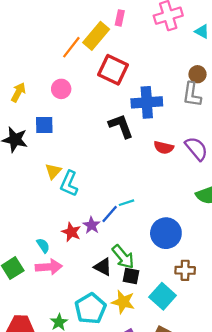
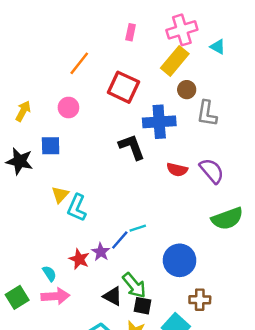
yellow rectangle: (96, 36) -> (175, 61), moved
brown circle: (198, 74) -> (187, 90), moved

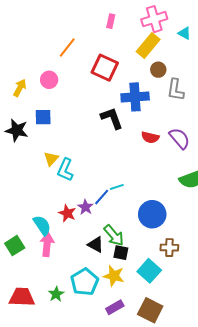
pink circle: (68, 108) -> (49, 80), moved
cyan semicircle: (49, 273) -> (42, 225), size x1.5
pink arrow: (55, 296) -> (47, 245), turned -80

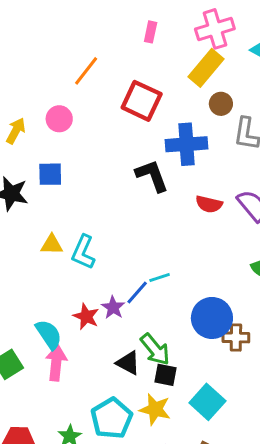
yellow triangle: (51, 159) -> (52, 245), moved, turned 49
brown cross: (169, 248) -> (236, 337), moved

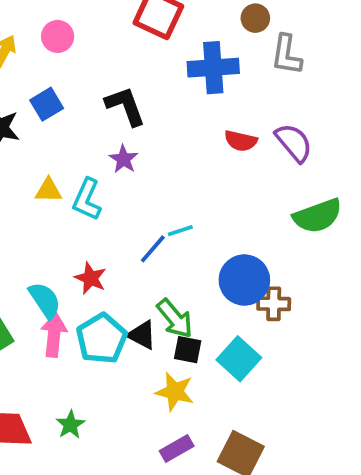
blue square: (50, 174) -> (47, 104), turned -30
black L-shape: (152, 176) -> (125, 106), moved
purple star: (113, 307) -> (124, 159), moved
cyan square: (207, 402) -> (239, 359), moved
cyan pentagon: (112, 418) -> (102, 339), moved

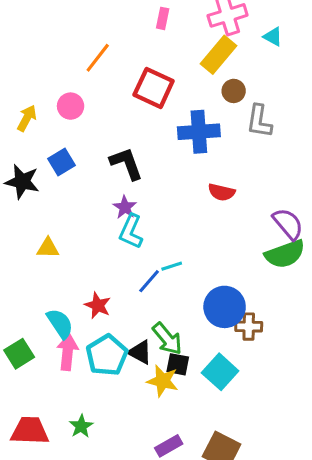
purple semicircle: (294, 143) -> (288, 224), moved
yellow triangle: (48, 190) -> (48, 248), moved
cyan L-shape: (87, 199) -> (131, 231), moved
yellow star: (175, 392) -> (163, 381), moved

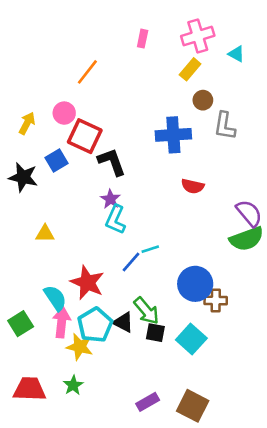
yellow rectangle: (219, 55) -> (190, 69), size x0.7
red square: (154, 88) -> (85, 136), moved
red star: (98, 305) -> (87, 283), size x1.5
yellow star: (163, 381) -> (80, 347), moved

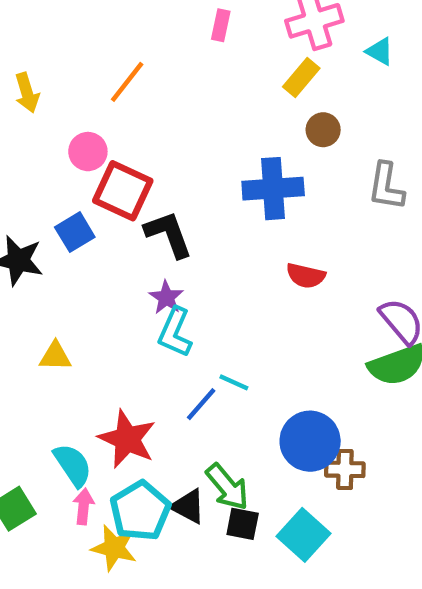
yellow arrow: (27, 123) -> (27, 93), moved, turned 135
gray L-shape: (225, 126) -> (386, 186), moved
cyan line: (150, 249) -> (234, 382), turned 42
pink arrow: (62, 322) -> (84, 506), size x0.7

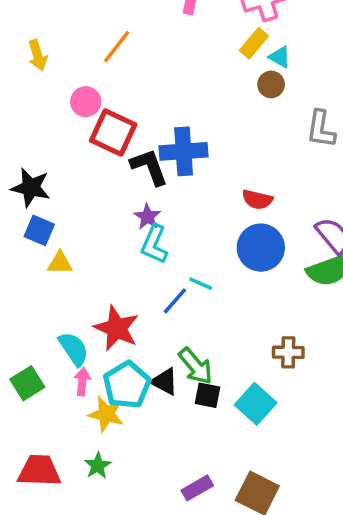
cyan triangle: (380, 51) -> (280, 57), moved
blue cross: (273, 189) -> (184, 151), moved
blue square: (75, 232) -> (39, 230), moved, turned -36
blue circle: (310, 441) -> (261, 248), moved

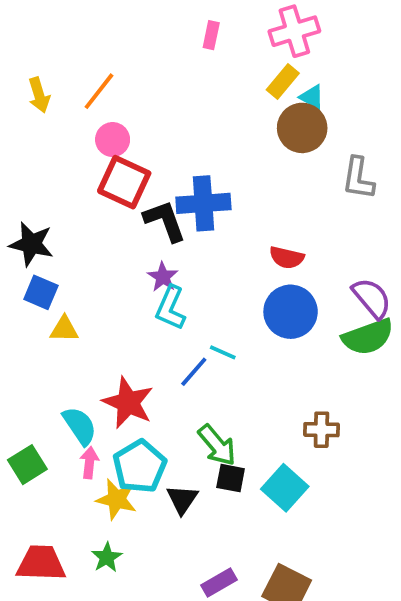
orange line: (117, 47) -> (99, 91), moved
brown circle: (271, 84) -> (302, 128), size x1.6
pink circle: (86, 102) -> (113, 140), moved
black triangle: (165, 382) -> (182, 499), moved, turned 36

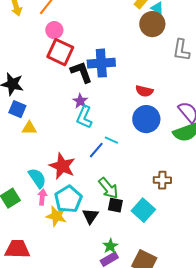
green star: (107, 557) -> (110, 246), moved

